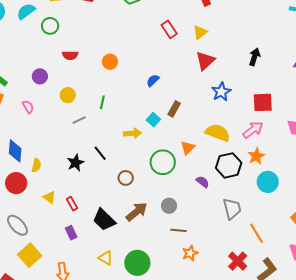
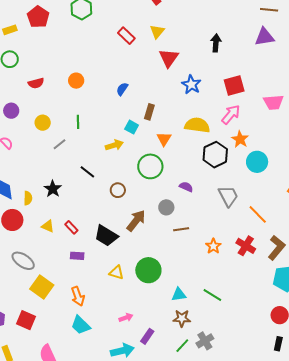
orange triangle: (188, 148) -> (164, 139), moved
black star: (76, 163) -> (53, 189), moved
purple semicircle: (203, 182) -> (186, 187), moved
purple rectangle: (71, 233) -> (77, 256), turned -48
orange star: (190, 253) -> (213, 246), moved

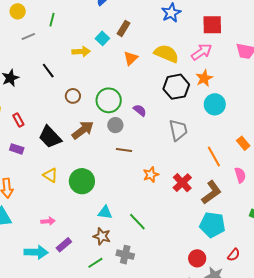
green circle: (150, 166) -> (109, 100), moved
orange line: (258, 214) -> (214, 156), moved
gray cross: (205, 341) -> (125, 255), moved, turned 30

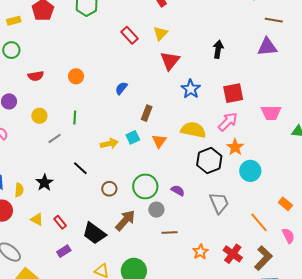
cyan square: (102, 38) -> (133, 137), moved, turned 32
purple rectangle: (17, 149) -> (64, 251), turned -40

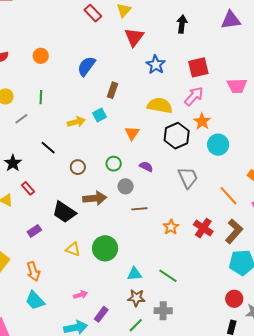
blue semicircle: (121, 88) -> (86, 66), size x1.5
orange triangle: (159, 141) -> (132, 133), moved
green circle: (145, 186) -> (114, 164), size x0.6
brown arrow: (125, 220) -> (95, 198), turned 45
red rectangle: (60, 222) -> (28, 188), moved

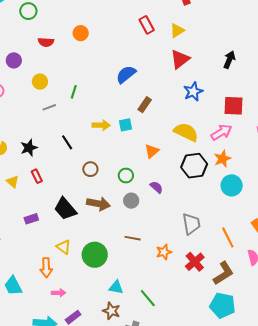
orange circle: (41, 56) -> (81, 33), moved
gray trapezoid: (188, 178) -> (191, 224), moved
brown line: (139, 209) -> (133, 238), moved
orange arrow: (33, 271) -> (46, 268), moved

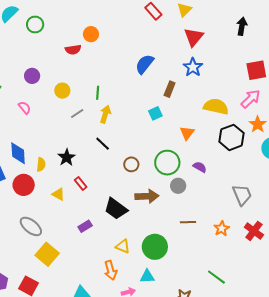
red semicircle: (46, 42) -> (73, 50), moved
blue star: (193, 92) -> (193, 67), moved
yellow arrow: (101, 125) -> (105, 114), moved, turned -60
green circle: (126, 176) -> (167, 163), size x1.6
cyan triangle: (116, 287) -> (147, 276), moved

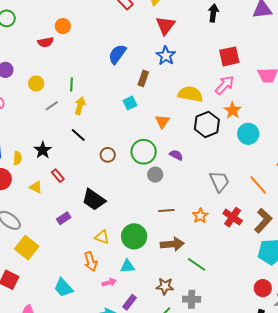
brown arrow: (147, 196) -> (172, 244), moved

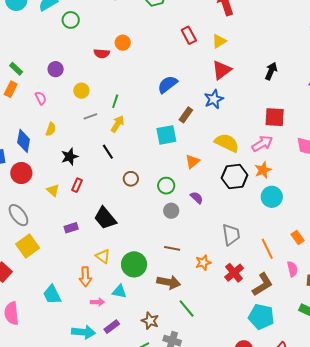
cyan square: (130, 103) -> (166, 135), size x1.5
green circle: (144, 152) -> (166, 186), size x0.7
yellow semicircle: (17, 158) -> (51, 129), moved
red rectangle: (58, 176) -> (77, 185), turned 48

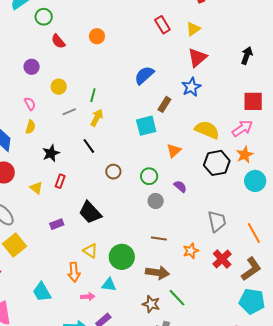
red semicircle: (102, 53) -> (58, 41), moved, turned 49
pink semicircle: (41, 98) -> (30, 104), moved
brown star: (150, 321) -> (151, 304), moved

